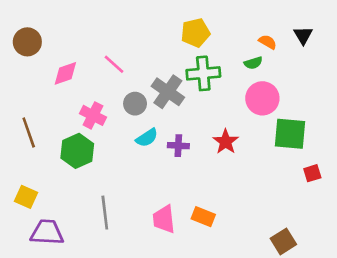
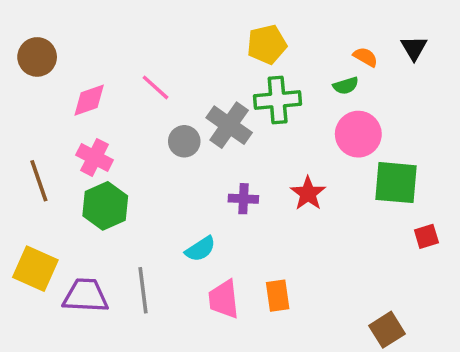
pink cross: (93, 115) -> (95, 157), moved
cyan semicircle: (147, 138) -> (200, 249), moved
yellow square: (26, 197) -> (35, 269), size x1.4
orange rectangle: (203, 217) -> (278, 296), turned 60
purple trapezoid: (47, 232) -> (86, 296), moved

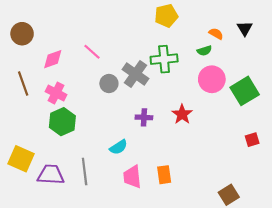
yellow pentagon: (267, 44) -> (166, 16), moved
brown line: (39, 181) -> (23, 84), moved
green square: (396, 183) -> (245, 91), moved, turned -36

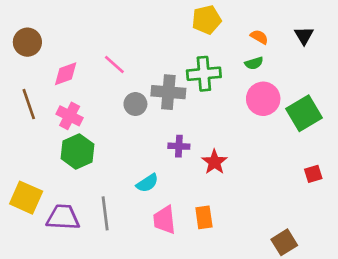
orange semicircle: (216, 34) -> (259, 37), moved
gray cross: (135, 74) -> (168, 92), turned -30
red star: (182, 114) -> (214, 162), moved

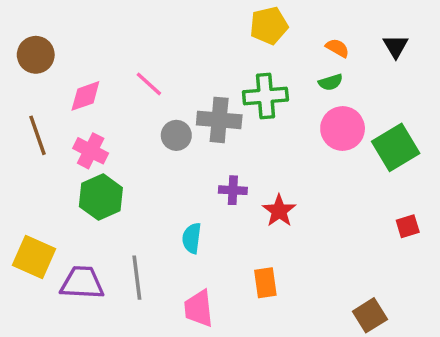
cyan semicircle: (147, 183) -> (192, 238), turned 130
pink trapezoid: (164, 220) -> (199, 308), moved

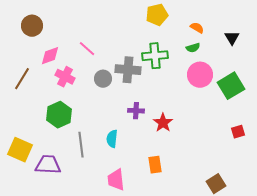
black triangle: (396, 46) -> (232, 38), moved
brown circle: (36, 55) -> (32, 26), moved
brown line: (37, 135) -> (22, 79), turned 50
pink cross: (91, 151) -> (65, 77), moved
gray line: (137, 278) -> (81, 145), moved

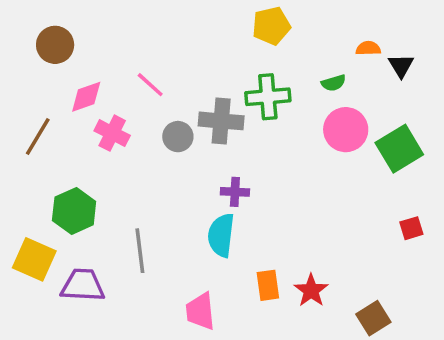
orange semicircle: (197, 28) -> (368, 48), moved, turned -32
green hexagon: (59, 115) -> (74, 211), moved
red star: (163, 123) -> (311, 291), moved
cyan semicircle: (112, 139) -> (221, 235), moved, size x1.4

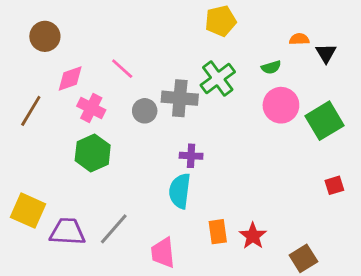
green cross: (268, 97) -> (218, 78), turned -32
green hexagon: (74, 211) -> (93, 153), moved
gray line: (140, 251) -> (114, 229), moved, turned 48

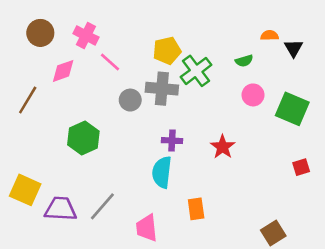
yellow pentagon: (221, 21) -> (167, 51), moved
pink circle: (281, 105) -> (253, 95), size x0.7
pink cross: (91, 108) -> (86, 35), moved
green square: (325, 121) -> (292, 109), turned -36
red star: (253, 236) -> (223, 147), moved

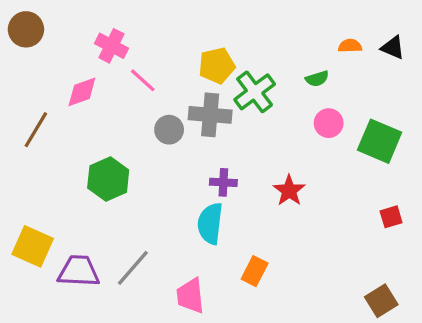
brown circle: (40, 33) -> (26, 29), moved
black triangle: (294, 48) -> (393, 47), moved, turned -36
orange rectangle: (196, 209) -> (255, 271), turned 35
brown square: (273, 233) -> (381, 301), moved

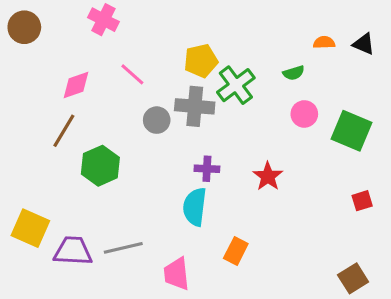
pink cross: (111, 46) -> (103, 20), moved
brown line: (36, 130) -> (64, 131), moved
gray line: (133, 268) -> (123, 248), turned 36

